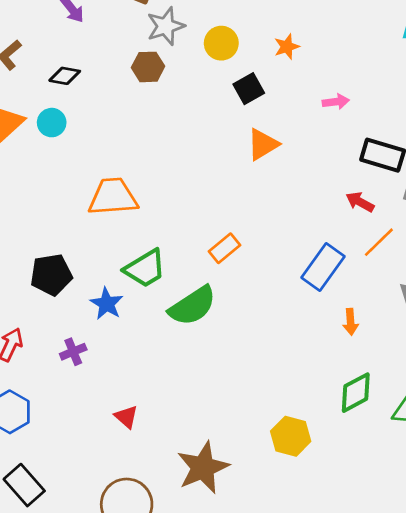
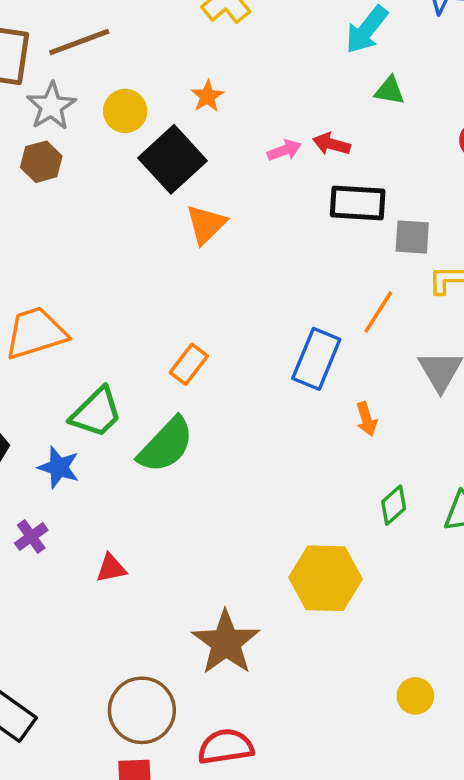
black square: (249, 89) -> (172, 159), size x1.6
red arrow: (360, 202) -> (331, 144), moved
green diamond: (356, 393) -> (394, 505), size x0.7
red triangle: (126, 417) -> (111, 568), moved, turned -40
yellow hexagon: (291, 436) -> (326, 578), size x1.4

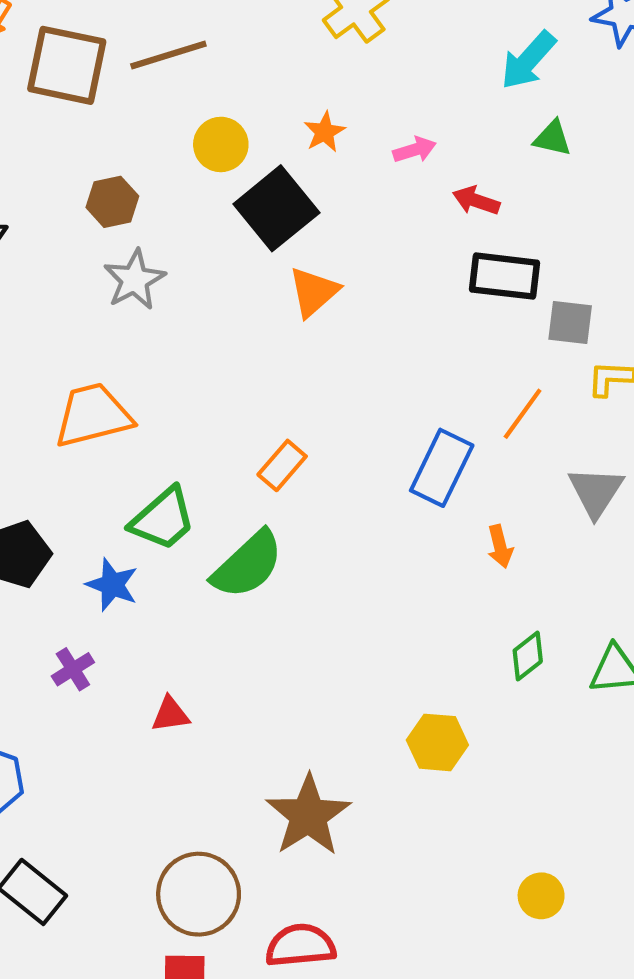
gray star: (51, 106) -> (135, 280), moved
pink arrow: (284, 150) -> (415, 150), moved
yellow hexagon: (326, 578) -> (437, 742), size x0.7

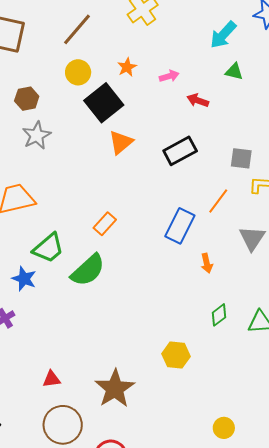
brown line: (168, 55) -> (77, 29), moved, turned -33
black rectangle: (505, 276) -> (180, 151), moved, turned -36
red triangle: (170, 714) -> (52, 379), moved

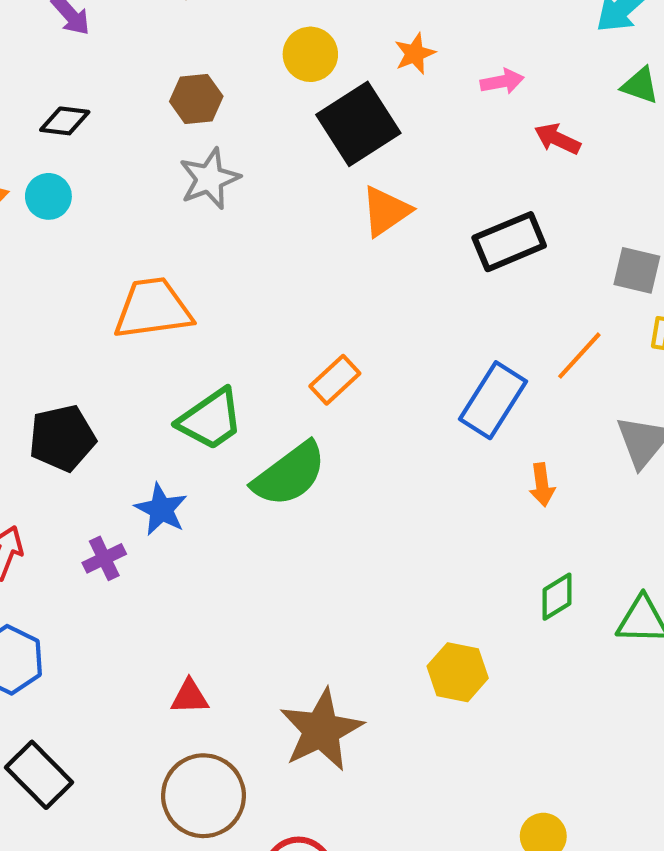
blue star: (24, 279) -> (161, 509), moved

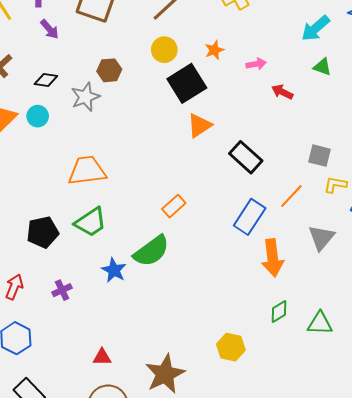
gray star: (209, 179) -> (85, 97), moved
black rectangle: (509, 242) -> (246, 157), moved, turned 64
green trapezoid: (210, 419) -> (91, 222), moved
orange arrow: (542, 485) -> (273, 258), size x1.8
blue star: (161, 509) -> (114, 270), moved

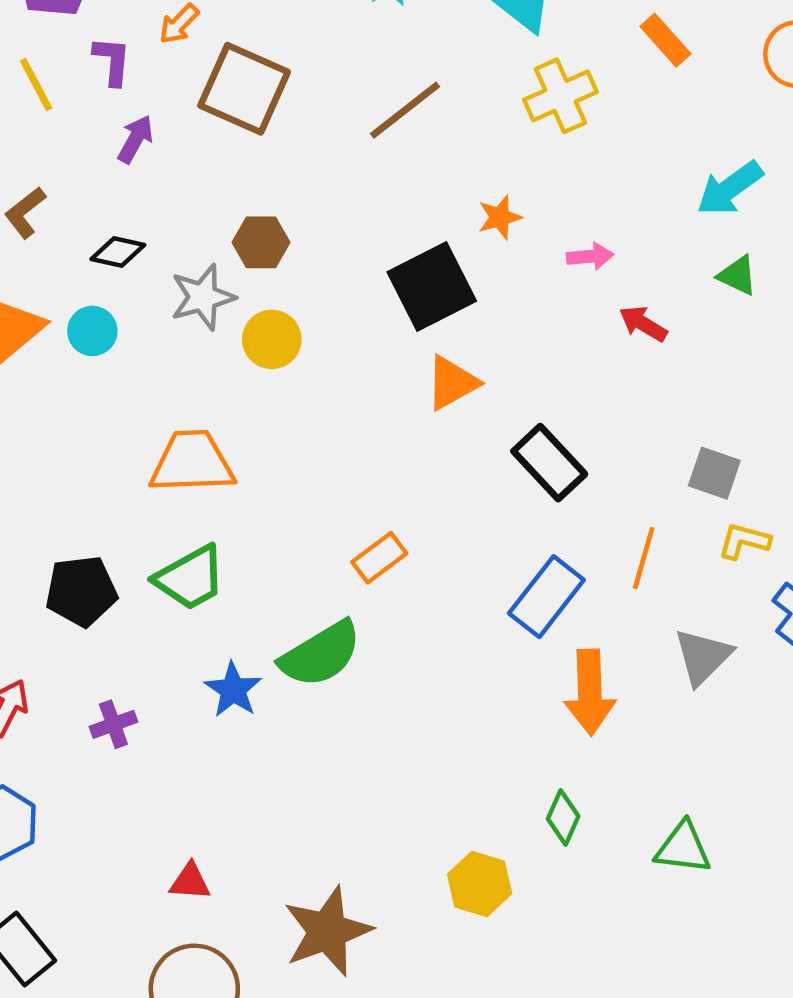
purple arrow: (49, 29) -> (135, 139), turned -115
yellow circle: (164, 50) -> (272, 339), moved
orange line: (291, 196) -> (644, 558), turned -32
green diamond: (279, 312) -> (563, 817), moved, turned -40

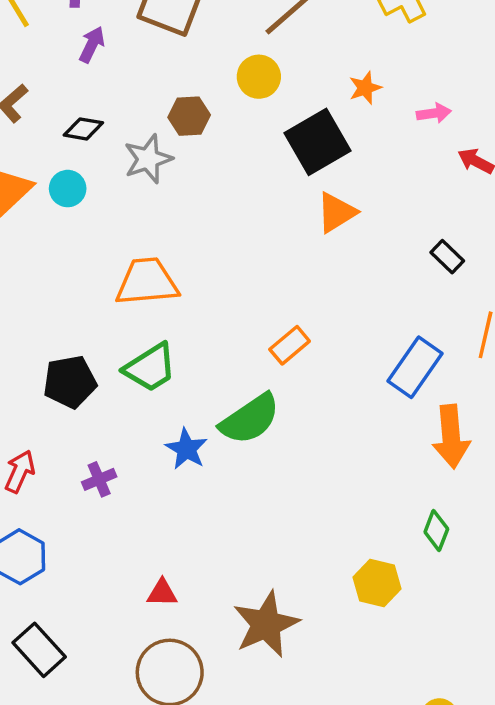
yellow circle: (272, 339) -> (259, 77), moved
black rectangle: (549, 463) -> (447, 257), moved, size x0.6

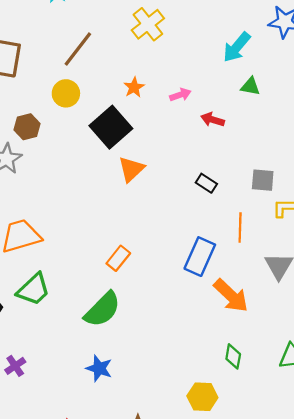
orange arrow: (451, 437) -> (231, 296), turned -30
blue star: (186, 449) -> (99, 368), moved

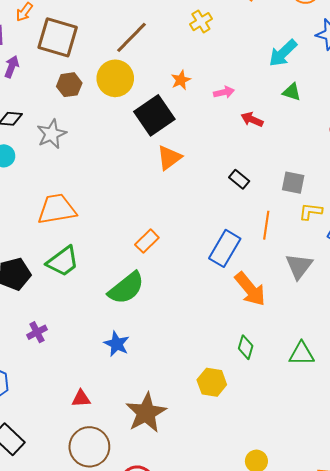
yellow cross: (148, 24) -> (201, 22), size x0.7
yellow circle: (66, 93) -> (115, 78), size x1.4
brown hexagon: (27, 127) -> (69, 85), moved

